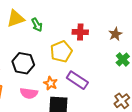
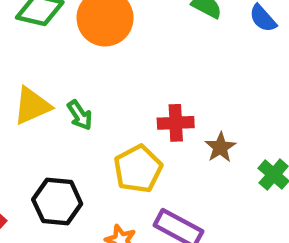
brown star: (115, 34) -> (220, 147), moved

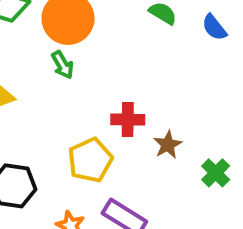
green arrow: (80, 115) -> (63, 65), moved

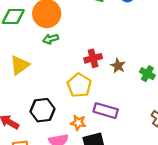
green arrow: (63, 65) -> (51, 39), turned 120

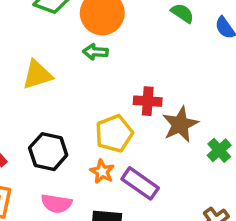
brown star: (118, 66) -> (180, 124), size x1.5
orange star: (78, 123) -> (102, 172), moved

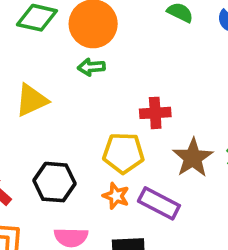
brown star: (180, 124) -> (193, 158), moved
yellow pentagon: (114, 134) -> (123, 153), turned 30

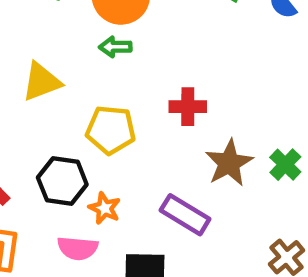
yellow pentagon: (123, 153) -> (111, 130), moved
orange star: (116, 196) -> (105, 208), moved

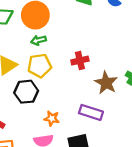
yellow pentagon: (111, 130) -> (40, 66), moved
black hexagon: (62, 181) -> (26, 92), moved

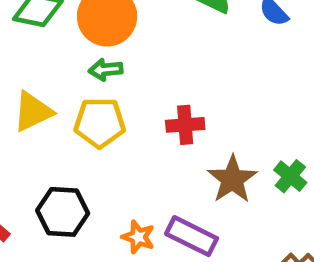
black hexagon: (26, 92) -> (63, 212), moved
orange star: (52, 118) -> (138, 237), moved

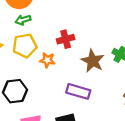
orange star: (138, 237) -> (47, 60), moved

